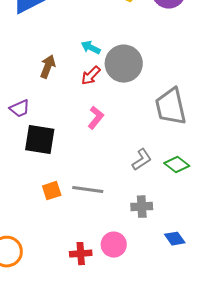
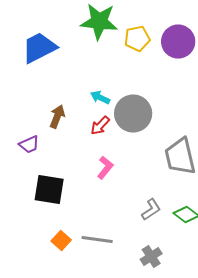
purple trapezoid: (20, 109) -> (29, 145), moved
orange square: (52, 191) -> (61, 241), turned -30
gray cross: (142, 207) -> (151, 257), turned -30

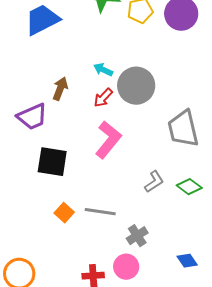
purple trapezoid: (29, 145) -> (32, 117), size x1.5
pink L-shape: (105, 168) -> (108, 140), size x1.6
gray cross: (151, 257) -> (137, 236), moved

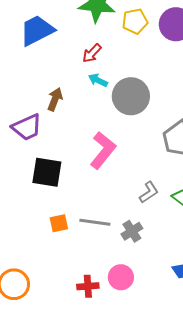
red arrow: (103, 98) -> (92, 53), moved
orange square: (64, 213) -> (59, 223), turned 36
gray cross: (137, 236) -> (132, 231), moved

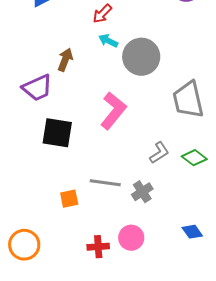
orange square: (59, 223) -> (69, 199), moved

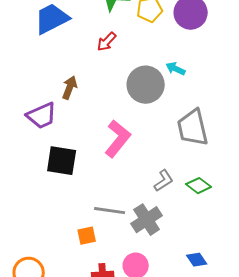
cyan arrow: (108, 41) -> (176, 69), moved
gray cross: (142, 192) -> (147, 220), size x1.4
orange square: (69, 199) -> (87, 236), moved

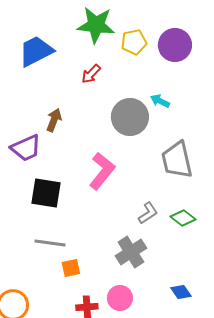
gray line: (110, 211) -> (50, 243), moved

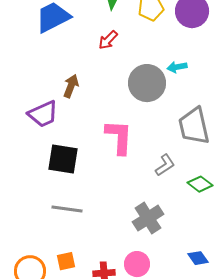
cyan arrow: (160, 101) -> (177, 67), turned -36
pink L-shape: (102, 171) -> (119, 137), turned -36
gray L-shape: (148, 213) -> (165, 165), moved
orange square: (71, 268) -> (66, 261), moved

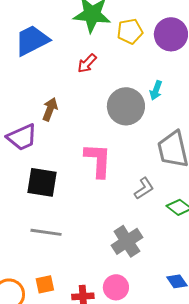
cyan arrow: (177, 67) -> (156, 90), turned -60

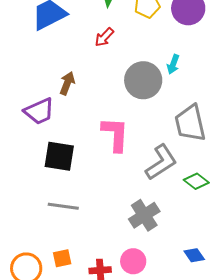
gray L-shape: (144, 188) -> (161, 162), size x1.6

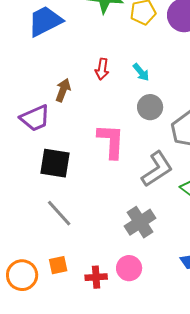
red arrow: (104, 37) -> (102, 69), moved, turned -35
cyan arrow: (173, 64) -> (141, 72), moved, turned -60
gray circle: (143, 80) -> (150, 107), moved, size x0.7
gray line: (63, 206) -> (59, 213), turned 40

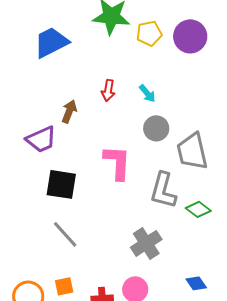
gray L-shape: (157, 169) -> (163, 190), turned 138

